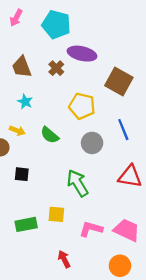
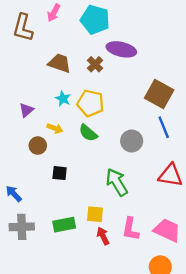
brown trapezoid: (22, 67) -> (60, 63), turned 130
brown square: (119, 82) -> (159, 94), moved
yellow pentagon: (82, 106) -> (90, 103), moved
pink L-shape: (91, 229) -> (131, 229), turned -95
red arrow: (64, 259) -> (103, 236), moved

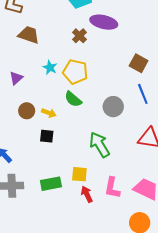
brown trapezoid: (60, 63) -> (29, 35), moved
brown square: (159, 94) -> (139, 63), size x0.7
yellow arrow: (55, 128) -> (49, 113), moved

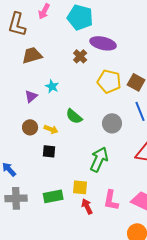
brown trapezoid: (29, 35) -> (32, 55), turned -35
yellow pentagon: (75, 72) -> (109, 81), moved
purple triangle: (16, 78) -> (31, 96), moved
green arrow: (100, 145) -> (99, 159), turned 55

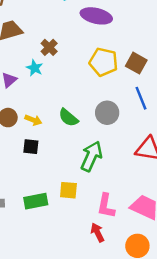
brown cross: (80, 56) -> (49, 47), moved
green semicircle: (74, 116) -> (68, 118), moved
red arrow: (87, 206) -> (97, 233), moved

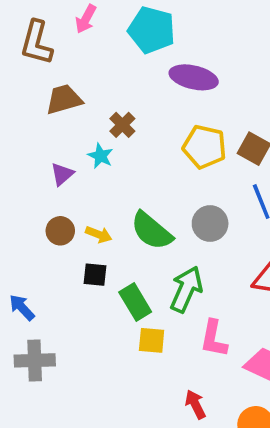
green semicircle: (68, 118) -> (152, 231), size x1.4
green rectangle: (36, 201) -> (135, 302), moved, turned 70
pink L-shape: (106, 206) -> (214, 339), moved

